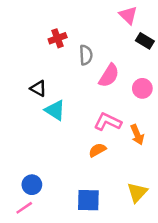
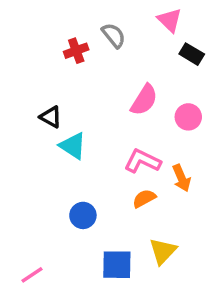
gray semicircle: (86, 55) -> (114, 35), moved, turned -36
orange semicircle: (97, 150) -> (144, 198), moved
blue circle: (32, 185) -> (83, 215), moved
yellow triangle: (137, 192) -> (163, 251), moved

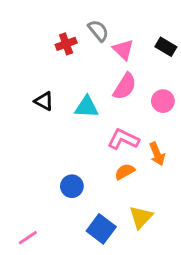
pink triangle: (170, 20) -> (123, 50), moved
cyan triangle: (73, 146) -> (87, 107), moved, turned -30
blue square: (117, 265) -> (101, 229), turned 36

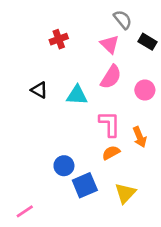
gray semicircle: (98, 31) -> (123, 20), moved
pink L-shape: (123, 139) -> (110, 124), turned 64
blue square: (101, 229) -> (85, 185), moved, turned 30

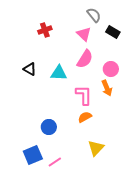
orange arrow: (140, 137) -> (107, 88), moved
blue square: (85, 185) -> (33, 155), moved
pink line: (25, 211) -> (55, 162), moved

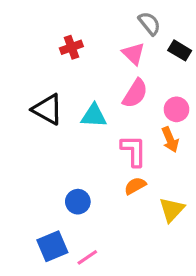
black triangle: (30, 69) -> (48, 109), size x1.5
yellow triangle: (96, 148) -> (172, 210), moved

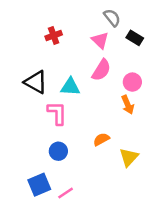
pink L-shape: (134, 151) -> (57, 113), moved

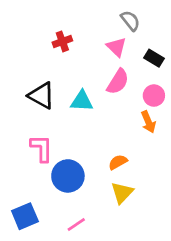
black rectangle: (135, 38) -> (154, 58), moved
pink L-shape: (57, 113) -> (42, 148), moved
blue circle: (58, 151) -> (68, 176), size x1.5
yellow triangle: (129, 157) -> (122, 193), moved
blue square: (39, 185) -> (25, 216), moved

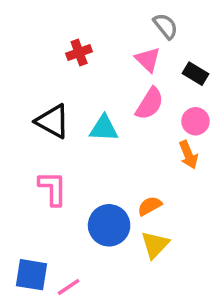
blue circle: (68, 176) -> (109, 225), moved
blue square: (25, 216) -> (31, 275), turned 32
pink line: (76, 225) -> (69, 287), moved

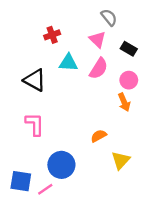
cyan triangle: (104, 128) -> (68, 63), moved
blue circle: (109, 225) -> (61, 165), moved
yellow triangle: (155, 245) -> (121, 160), moved

